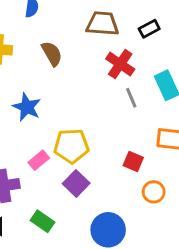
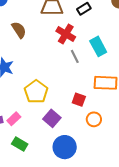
yellow pentagon: (71, 146) -> (36, 92), turned -30
pink rectangle: (39, 160) -> (14, 119), moved
purple square: (76, 183) -> (52, 118), moved

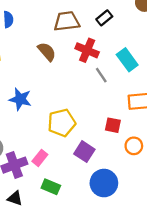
brown semicircle: (19, 30) -> (47, 52), moved
yellow pentagon: (36, 92) -> (62, 123), turned 30

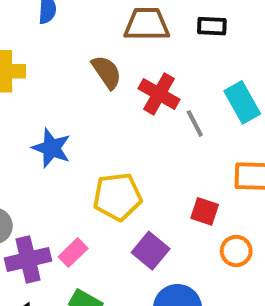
black rectangle: (104, 18) -> (212, 26), turned 35
red cross: (87, 50) -> (159, 94), moved

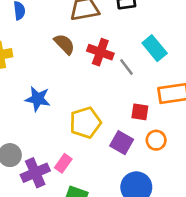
red square: (205, 211) -> (140, 112), moved
purple square: (151, 251) -> (122, 143), moved
orange circle: (236, 251) -> (156, 140), moved

